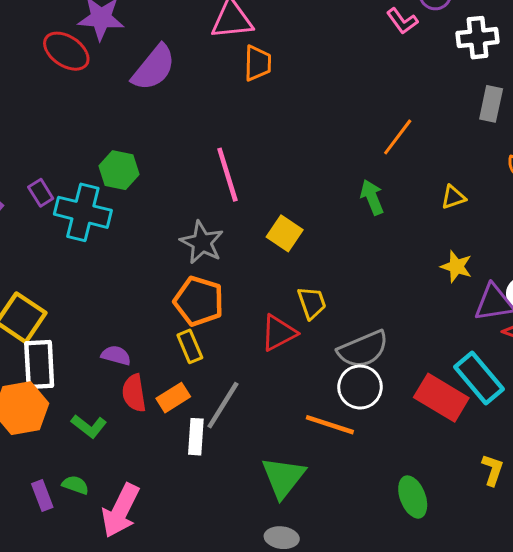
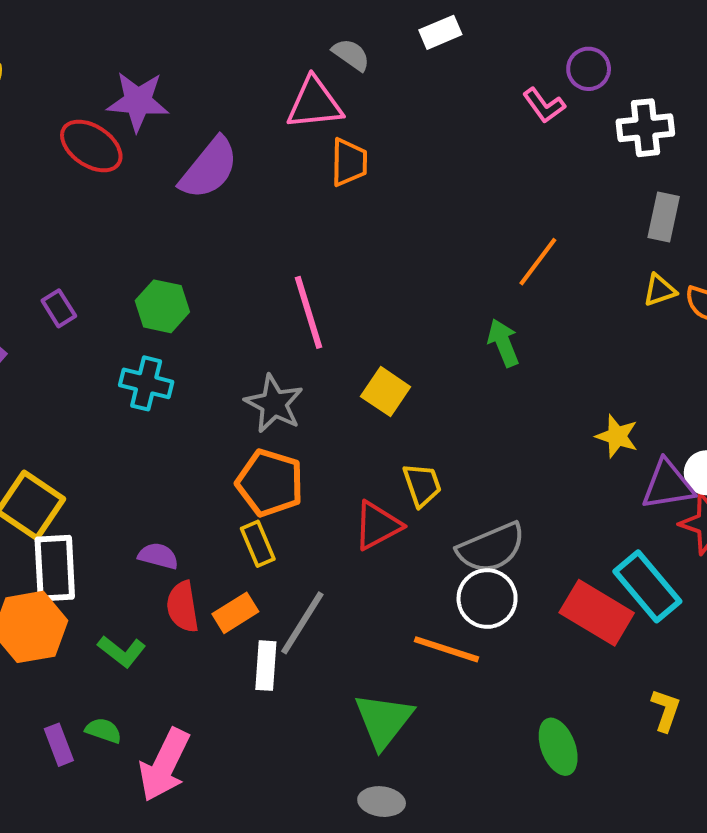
purple rectangle: (41, 193) -> (59, 308), moved
yellow triangle: (453, 197) -> (660, 290), moved
cyan cross: (83, 212) -> (146, 383), moved, size x0.7

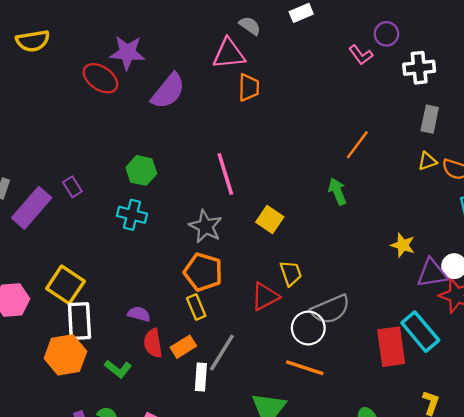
purple rectangle: (59, 308) -> (72, 187), moved
white circle: (487, 599) -> (308, 328), moved
red rectangle: (597, 613) -> (391, 347), turned 51

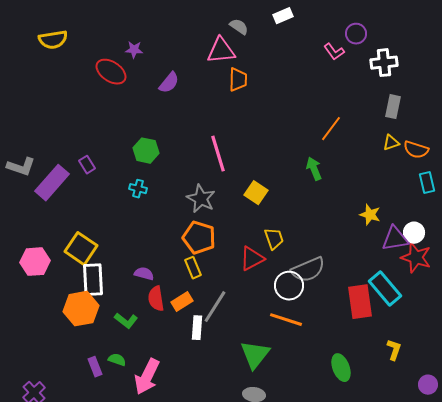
purple star: (127, 53) -> (134, 50), size x0.6
purple semicircle: (168, 91) -> (169, 83), size x0.7
cyan cross: (132, 215) -> (138, 189), size x0.7

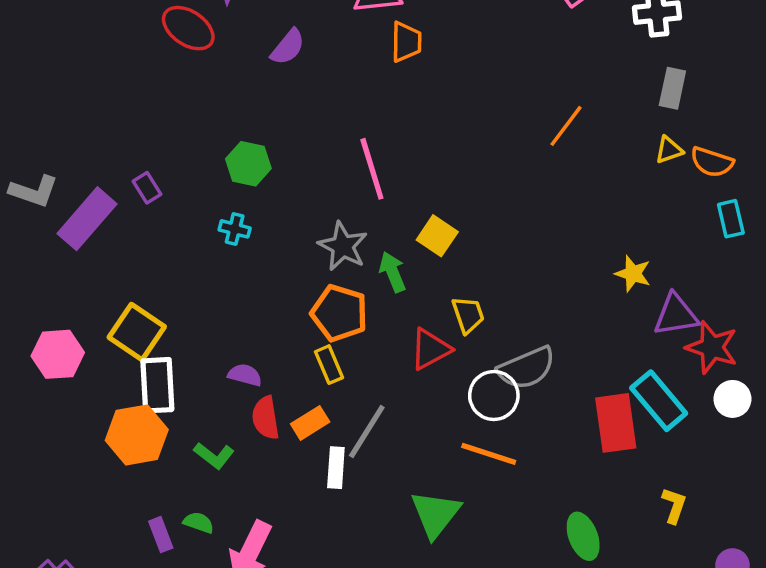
green arrow: (314, 169) -> (393, 272), moved
white circle: (414, 233) -> (732, 399), moved

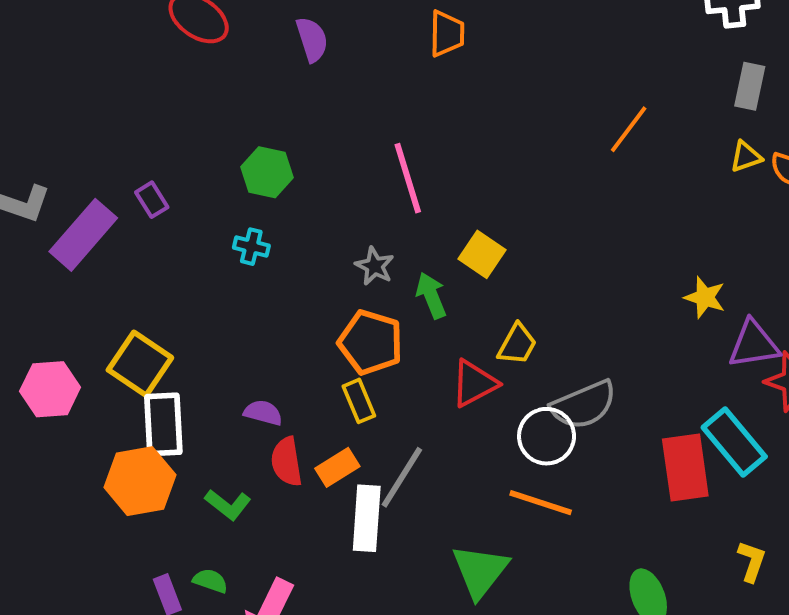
purple semicircle: (288, 47) -> (312, 39), turned -57
gray star: (343, 246) -> (375, 266), size x0.7
yellow trapezoid: (468, 315) -> (517, 344), turned 48
white rectangle: (336, 468) -> (367, 518), size x1.4

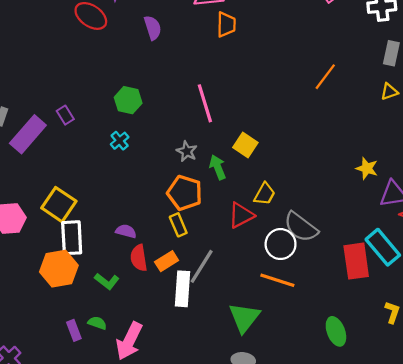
cyan cross: (251, 247) -> (120, 141), turned 36
gray semicircle: (584, 405) -> (301, 227), turned 60

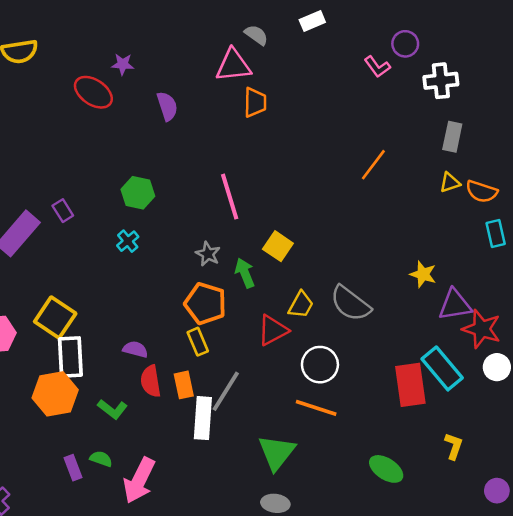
gray semicircle: (301, 227) -> (350, 303), moved
orange rectangle: (167, 261) -> (184, 385), turned -70
green ellipse: (336, 331) -> (386, 469), turned -36

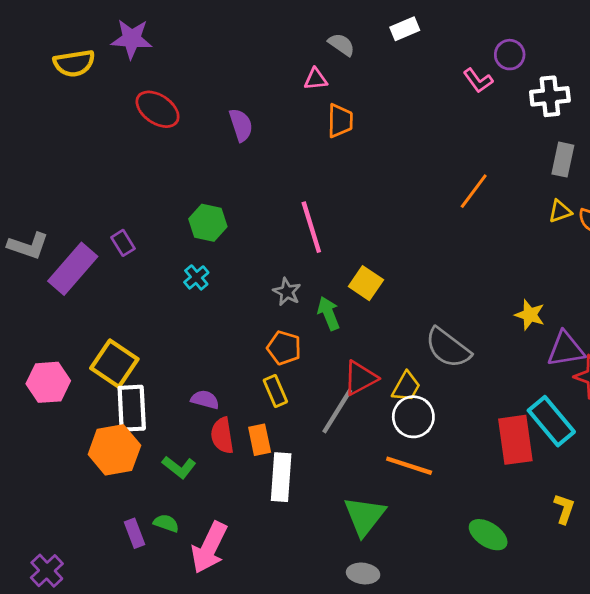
purple star: (123, 64) -> (132, 39), moved, size x1.6
pink triangle: (233, 65) -> (316, 79), size x0.6
orange pentagon: (205, 303) -> (284, 348), size x0.7
yellow trapezoid: (301, 305) -> (406, 387), moved
gray line: (226, 391) -> (337, 411), moved

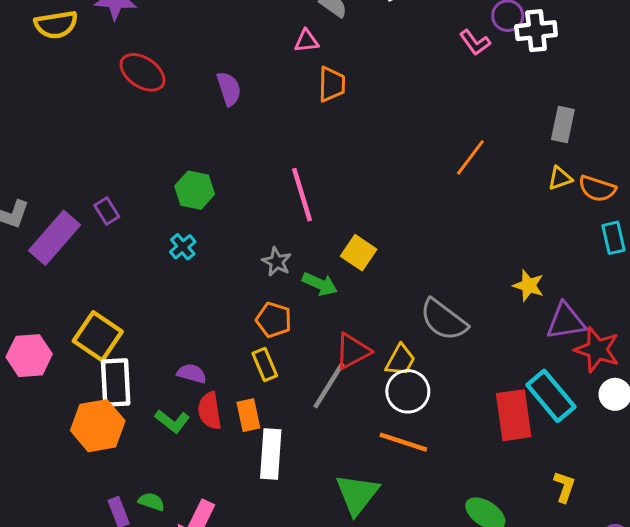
white cross: (550, 96) -> (536, 31), moved
green arrow: (329, 313) -> (320, 284), turned 136
green L-shape: (179, 467) -> (172, 421), moved

